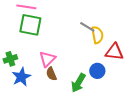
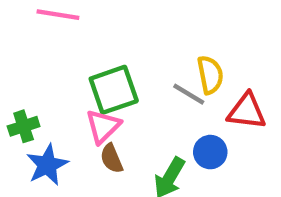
green square: (30, 25) -> (114, 90), moved, turned -30
gray line: (87, 27) -> (189, 94), moved

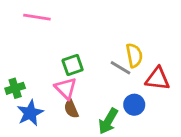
green square: (114, 90) -> (73, 65), size x0.7
pink triangle: (103, 126) -> (66, 88), turned -30

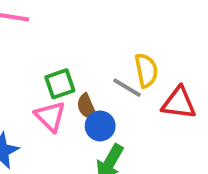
blue circle: (134, 105) -> (100, 126), moved
brown semicircle: (71, 109) -> (87, 107), moved

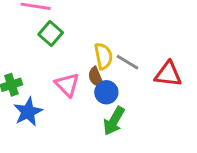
yellow semicircle: (146, 70) -> (103, 56), moved
green square: (60, 84) -> (51, 33), moved, turned -30

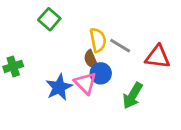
pink triangle: (67, 85) -> (85, 83), moved
blue star: (28, 112) -> (59, 87), moved
green arrow: (114, 121) -> (133, 96), moved

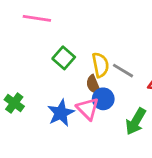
green square: (49, 19) -> (64, 58), moved
green cross: (13, 66) -> (14, 103), moved, turned -36

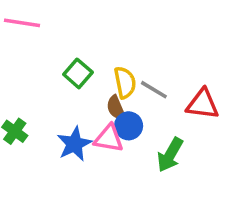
pink line: (37, 18) -> (22, 23), moved
pink triangle: (88, 109) -> (109, 138), turned -35

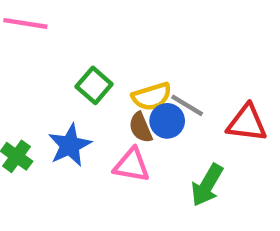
yellow semicircle: (125, 82) -> (152, 96), turned 84
blue circle: (129, 126) -> (167, 121), moved
blue star: (74, 144) -> (70, 145), moved

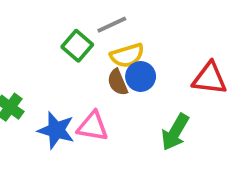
gray line: (187, 105) -> (112, 25), moved, turned -56
blue star: (70, 145) -> (56, 130), moved, turned -30
pink triangle: (132, 165) -> (93, 126), moved

